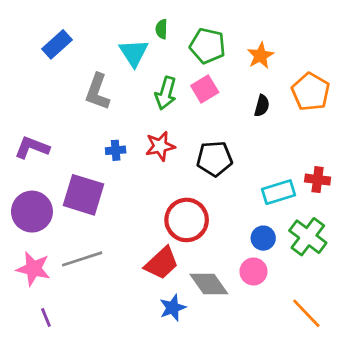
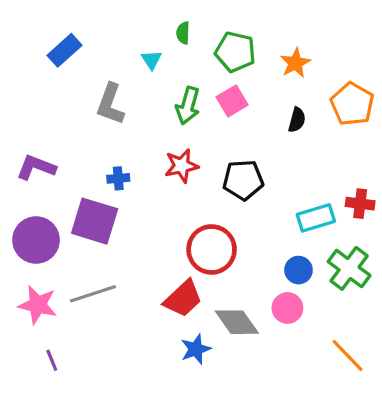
cyan triangle: (134, 53) -> (151, 60), size x0.6
blue cross: (116, 150) -> (118, 178), moved

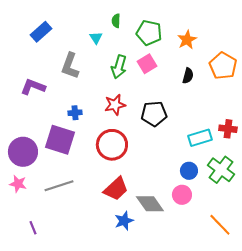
purple L-shape: (36, 167) -> (33, 87), moved
red circle: (212, 250) -> (112, 145), moved
pink star: (38, 305) -> (18, 184), moved, size x0.7

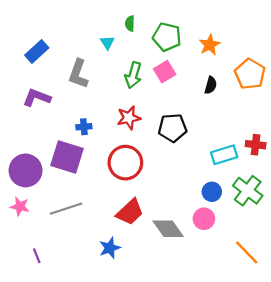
blue rectangle: (41, 32) -> (37, 52), moved
blue star: (124, 221) -> (110, 248), moved

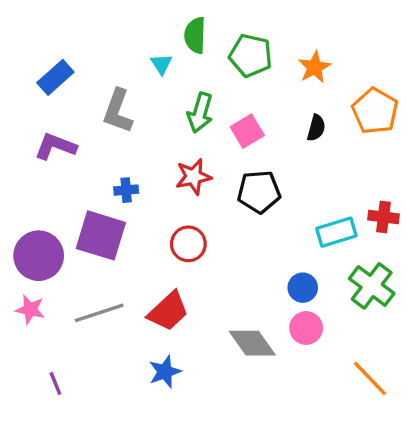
green semicircle: (130, 23) -> (195, 35), size x1.5
pink square: (165, 72) -> (247, 131), moved
red circle: (125, 163) -> (188, 244), size x0.7
blue circle: (212, 192) -> (303, 288), moved
red trapezoid: (130, 212) -> (168, 311), moved

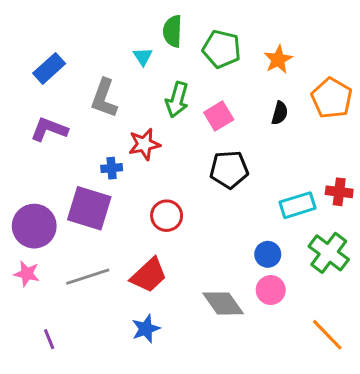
red star: (193, 177) -> (144, 144), moved

